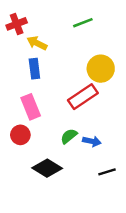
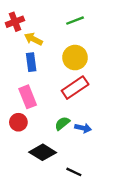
yellow circle: (101, 69) -> (75, 58), moved
black line: (107, 172) -> (74, 172), moved, turned 42

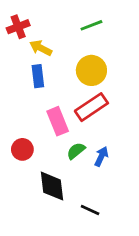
pink rectangle: (28, 97) -> (58, 121), moved
blue arrow: (83, 128) -> (101, 156), turned -77
black diamond: (43, 152) -> (52, 186), turned 52

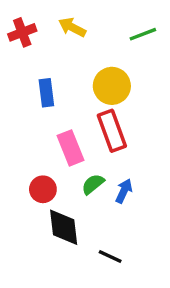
green line: (91, 25) -> (143, 34), moved
yellow arrow: (41, 48) -> (72, 27), moved
red rectangle: (91, 107) -> (112, 131), turned -76
red circle: (22, 149) -> (43, 189), moved

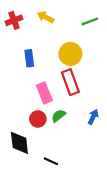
red circle: (43, 189) -> (38, 119), moved
blue arrow: (124, 191) -> (93, 117), moved
black diamond: (64, 227) -> (19, 143), moved
black line: (110, 256) -> (51, 161), moved

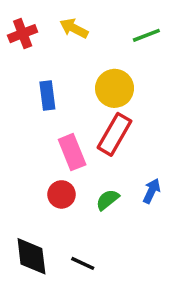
red rectangle: (70, 82) -> (115, 134), turned 50
green semicircle: (58, 116) -> (107, 200), moved
black diamond: (19, 143) -> (31, 256), moved

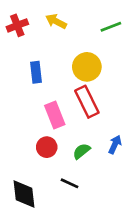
red rectangle: (115, 134) -> (87, 102), turned -56
black line: (83, 263) -> (69, 183), moved

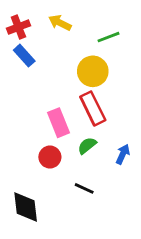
green line: (111, 27) -> (108, 37), moved
blue rectangle: (36, 72) -> (24, 56), moved, turned -35
green semicircle: (81, 151) -> (87, 146), moved
black line: (69, 183) -> (84, 188), moved

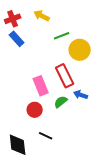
green line: (108, 37) -> (62, 36), moved
yellow circle: (93, 71) -> (80, 50), moved
blue arrow: (123, 154) -> (81, 95), moved, turned -96
black line: (84, 188) -> (46, 136), moved

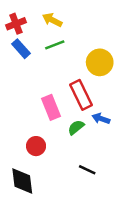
green line: (62, 36) -> (55, 45), moved
red circle: (35, 110) -> (36, 146), moved
black line: (46, 136) -> (87, 170), moved

